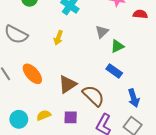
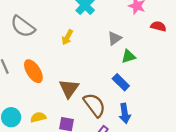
brown triangle: (68, 84) -> (69, 88), turned -30
blue arrow: (134, 98) -> (125, 113), moved

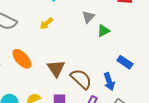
yellow arrow: (67, 37) -> (46, 23), turned 32
blue rectangle: (121, 82) -> (125, 62), moved

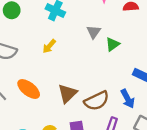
brown triangle: (56, 68) -> (67, 93), turned 30
brown semicircle: (81, 79) -> (97, 101), turned 120

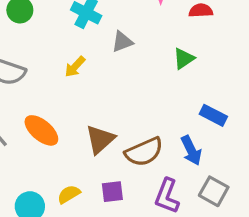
gray triangle: (94, 32) -> (122, 42), moved, turned 32
green triangle: (113, 44) -> (184, 59), moved

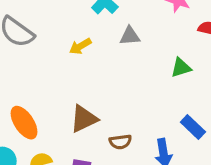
orange ellipse: (41, 130) -> (24, 123), moved
brown semicircle: (144, 152) -> (120, 142), size x0.6

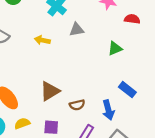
yellow arrow: (80, 46) -> (42, 40), turned 48

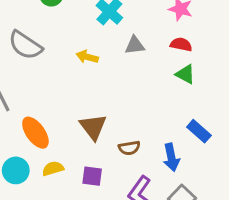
red semicircle: (132, 19) -> (181, 44), moved
green triangle: (115, 48) -> (185, 74), turned 48
brown triangle: (50, 91) -> (93, 127), turned -40

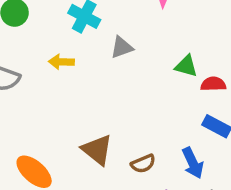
red semicircle: (181, 44) -> (213, 84), moved
yellow arrow: (87, 57) -> (61, 62), moved

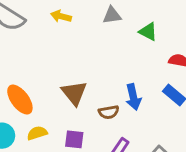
green triangle: (186, 66) -> (148, 32), moved
blue arrow: (193, 163) -> (133, 97), moved

